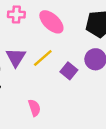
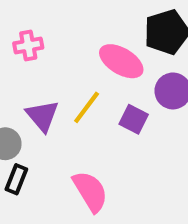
pink ellipse: (51, 22) -> (121, 61), moved
pink semicircle: (34, 108) -> (90, 191), size x1.5

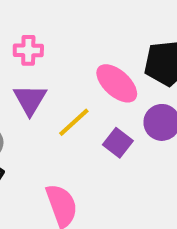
purple triangle: (42, 116) -> (30, 100), moved

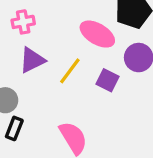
purple triangle: (30, 100) -> (32, 60), turned 44

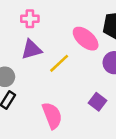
purple square: (107, 80) -> (97, 102), moved

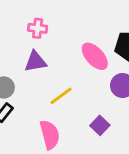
yellow line: (59, 63) -> (61, 96), moved

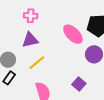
yellow line: (61, 96) -> (37, 63), moved

